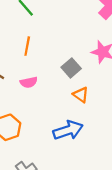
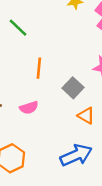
orange line: (27, 46) -> (39, 68), moved

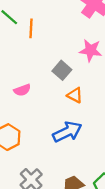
orange line: (39, 68) -> (31, 28), moved

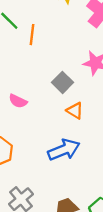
pink semicircle: (22, 90) -> (18, 101), turned 42

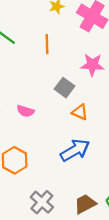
orange line: (32, 35) -> (47, 44), moved

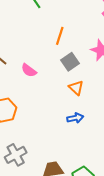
orange line: (47, 44) -> (60, 36), moved
blue arrow: (75, 150) -> (75, 118), moved, size x0.6

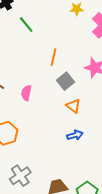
pink semicircle: (29, 70) -> (26, 93), turned 70

